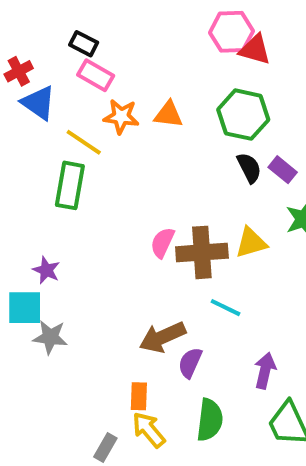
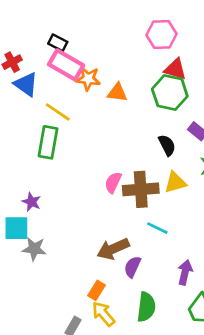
red triangle: (255, 50) -> (175, 69), moved
pink rectangle: (96, 75) -> (66, 65), size x1.4
orange star: (121, 117) -> (88, 79), moved
black semicircle: (249, 168) -> (167, 145), moved
orange rectangle: (139, 396) -> (96, 290), turned 30

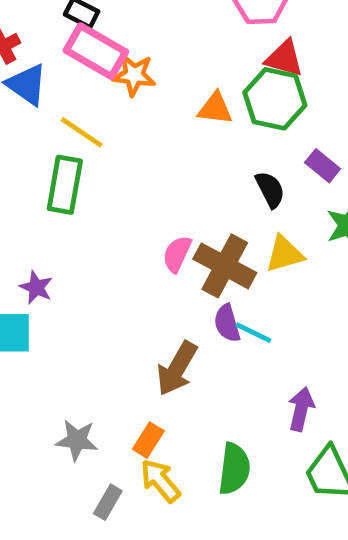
orange triangle: (117, 93) -> (215, 108), moved
brown cross: (141, 189) -> (225, 266), turned 32
gray star: (34, 249) -> (77, 440), moved
brown arrow: (113, 249) -> (177, 369), turned -36
purple semicircle: (132, 267) -> (227, 323), moved, turned -40

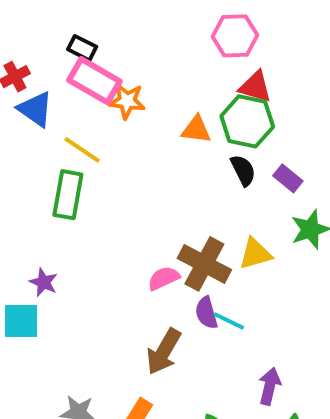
black semicircle: (270, 190) -> (243, 170), moved
pink semicircle: (177, 254) -> (164, 278), moved, turned 40

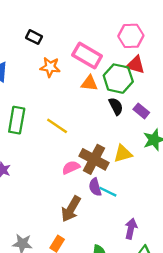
pink hexagon: (235, 36) -> (131, 36), moved
black rectangle: (82, 48) -> (34, 37), moved
pink rectangle: (94, 81) -> (87, 56), moved
red triangle: (255, 87) -> (136, 65), moved
yellow line: (82, 150) -> (57, 126), moved

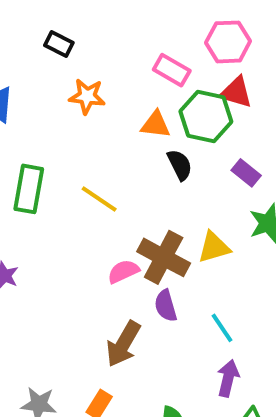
pink rectangle: (87, 56) -> (172, 70), moved, size x0.7
black semicircle: (116, 106) -> (180, 165), moved
cyan line: (108, 192) -> (222, 328), moved, turned 30

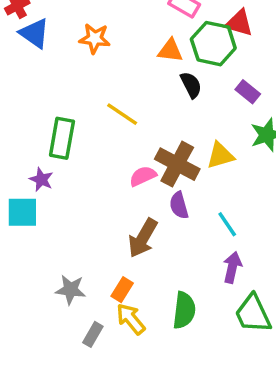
orange star: (87, 96) -> (95, 38), moved
green rectangle: (29, 189) -> (62, 138), moved

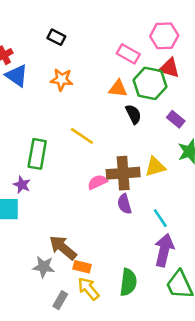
brown cross: (177, 164) -> (123, 173), turned -32
brown arrow: (143, 238) -> (63, 248), moved, turned 100
purple arrow: (232, 267) -> (164, 250), size x1.4
orange rectangle: (122, 290) -> (82, 267), turned 72

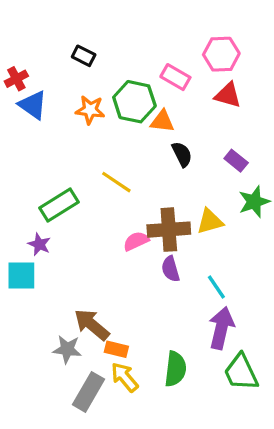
green hexagon: (150, 83) -> (134, 102), moved
green rectangle: (37, 154) -> (59, 205), turned 48
gray rectangle: (60, 300) -> (88, 392), size x1.6

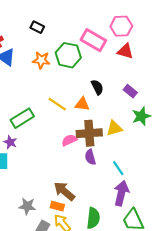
pink rectangle: (175, 77) -> (93, 40), size x1.4
orange triangle: (162, 121) -> (82, 104), moved
brown arrow: (92, 325) -> (64, 191), moved

